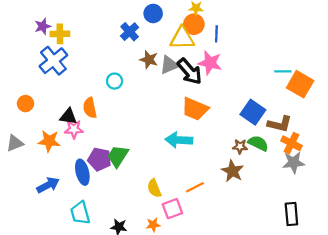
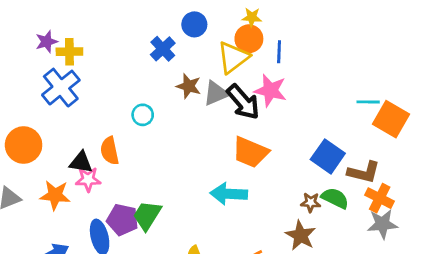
yellow triangle: (182, 38) -> (233, 57), turned -36
orange circle: (26, 104) -> (24, 145), size x1.6

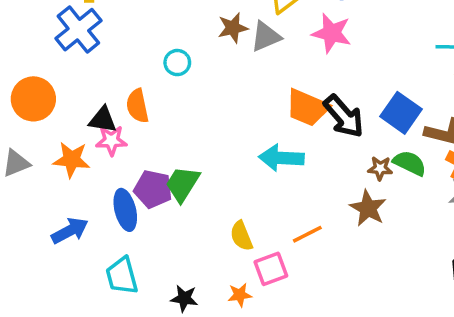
brown star: (189, 86) -> (233, 28), turned -30
black arrow: (243, 102) -> (344, 116), moved

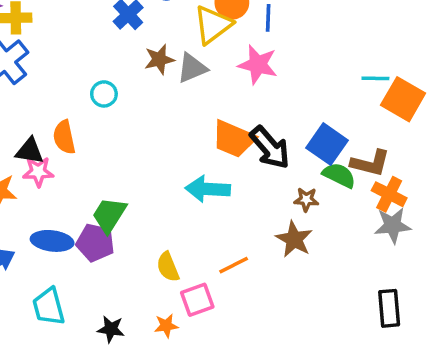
green semicircle: (410, 163) -> (339, 175), moved
purple pentagon: (153, 189) -> (95, 243), moved
blue ellipse: (125, 210) -> (52, 241), turned -69

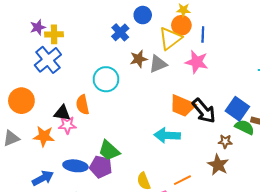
cyan circle: (104, 94) -> (106, 79), size x1.6
green trapezoid: (109, 215) -> (109, 151), turned -80

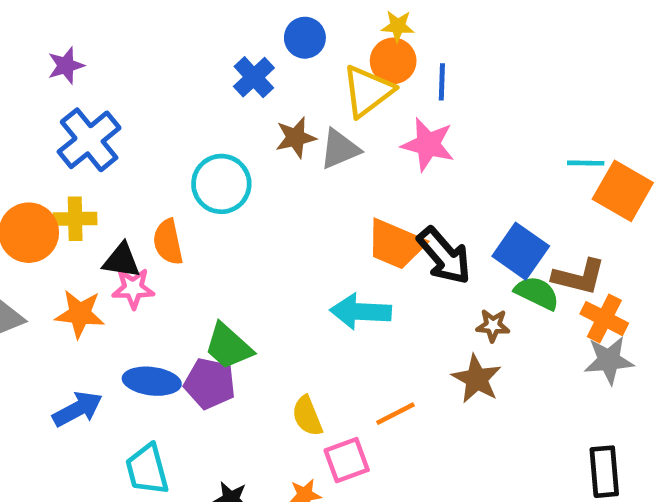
yellow cross: (54, 34) -> (75, 219), moved

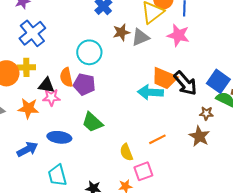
cyan arrow: (361, 312) -> (150, 92), moved
purple pentagon: (210, 383) -> (84, 84), moved
orange line: (395, 414) -> (157, 139), moved

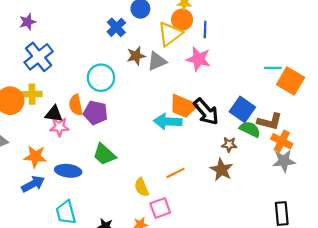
orange star: (28, 108) -> (35, 157), moved

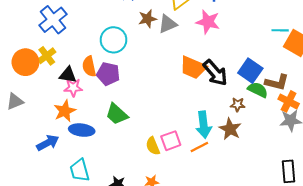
yellow cross: (32, 94) -> (47, 56), turned -36
cyan arrow: (168, 122) -> (204, 125), moved, turned -100
orange star: (35, 157) -> (65, 111), moved, turned -30
orange line: (175, 173) -> (199, 147), moved
pink square: (160, 208) -> (171, 141), moved

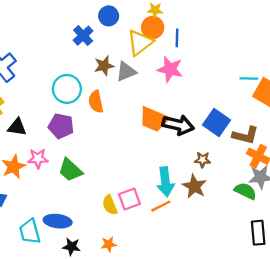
orange semicircle: (89, 66) -> (96, 102), moved
black arrow: (215, 73) -> (178, 125), turned -36
pink star: (73, 88) -> (38, 158), moved
green semicircle: (258, 90) -> (245, 191), moved
blue ellipse: (82, 130) -> (58, 221), moved

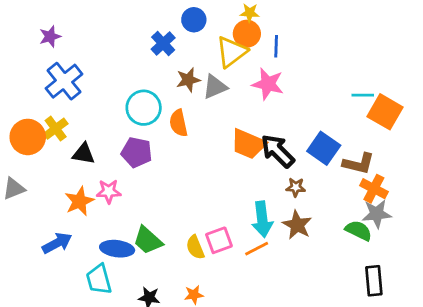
black arrow: (178, 125) -> (278, 151), turned -148
brown star: (203, 160) -> (296, 187), moved
green trapezoid: (70, 170) -> (148, 240), moved
blue ellipse: (58, 221) -> (117, 249), moved

